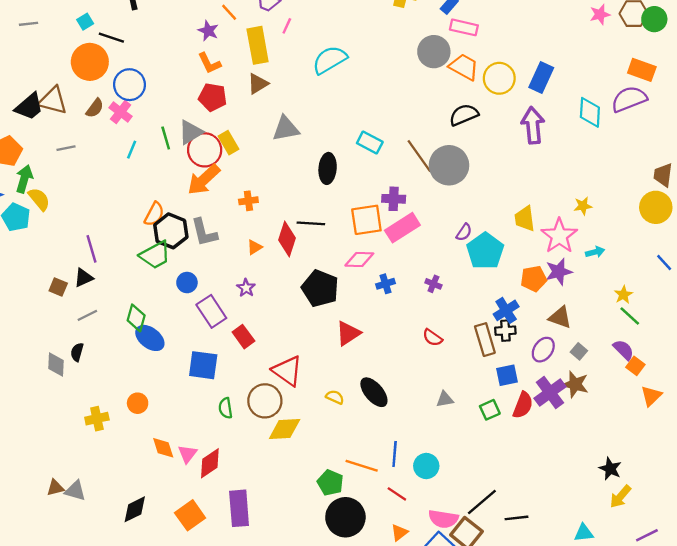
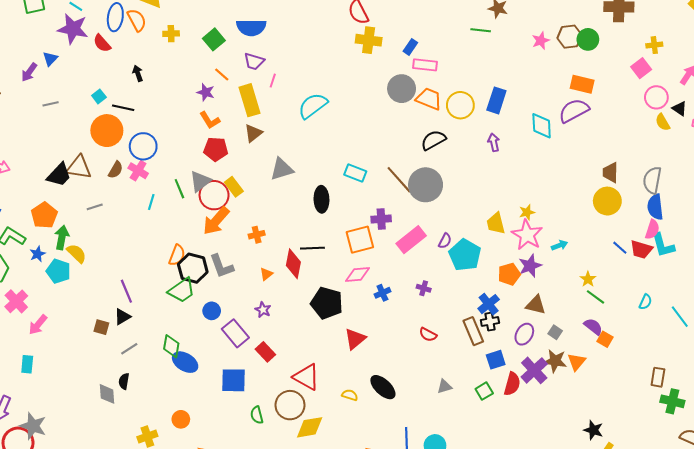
purple arrow: (533, 125) -> (494, 142), size x0.6
yellow star: (583, 206) -> (527, 212), moved
pink rectangle: (402, 228) -> (411, 240), moved
orange triangle: (651, 396) -> (577, 362), moved

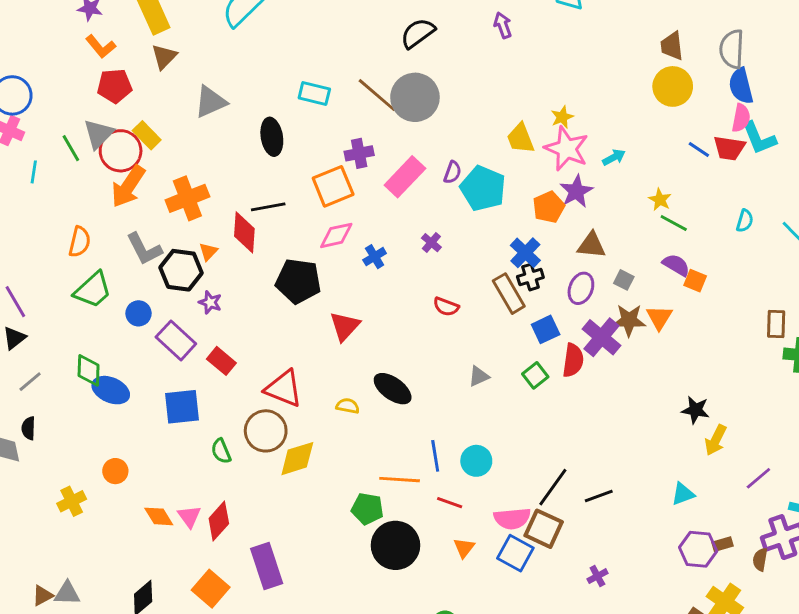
orange cross: (257, 235) -> (187, 198), size x1.8
black hexagon: (193, 268) -> (181, 270), moved
purple cross: (424, 288) -> (431, 243), turned 32

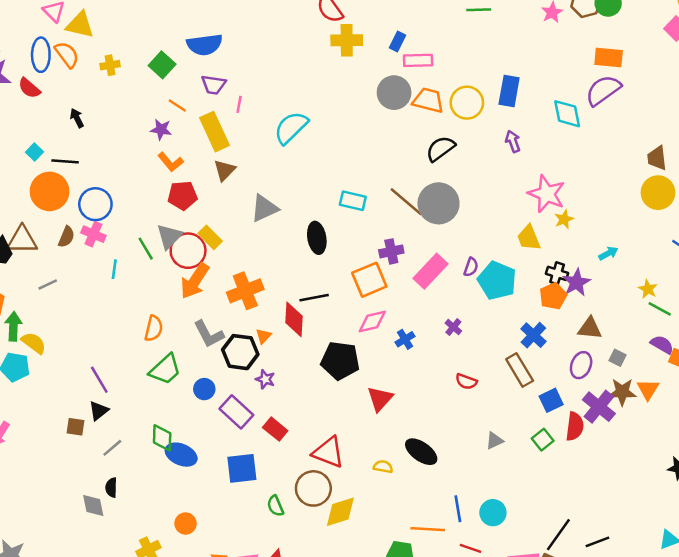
pink star: (567, 149) -> (547, 194), moved
black cross: (530, 277) -> (557, 273), moved, turned 35

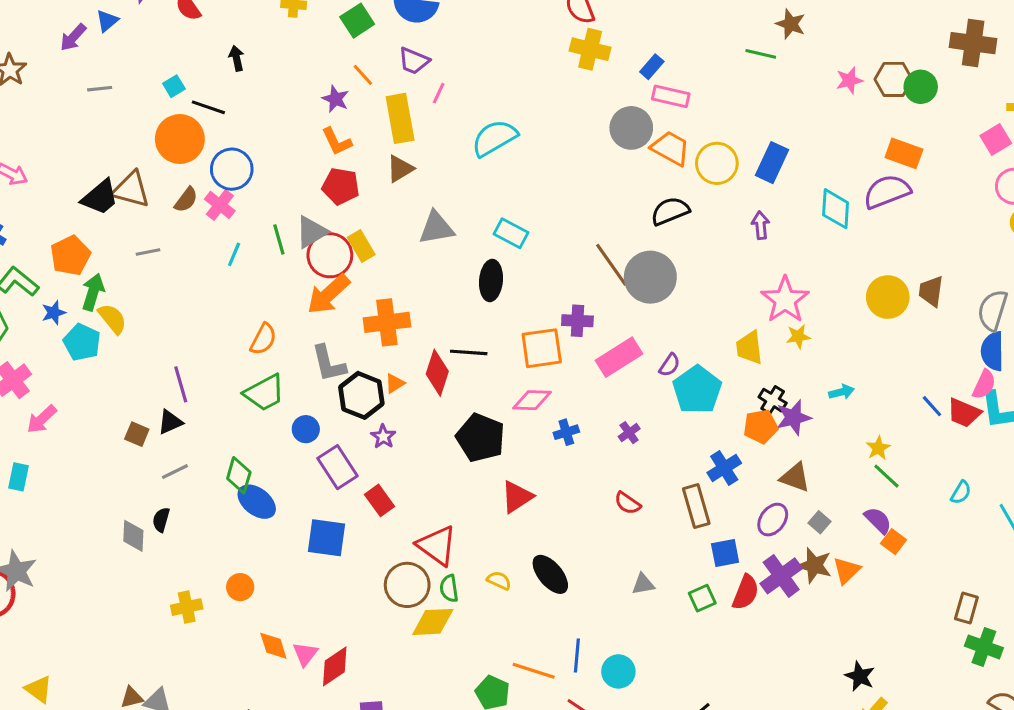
yellow circle: (658, 193) -> (888, 297), moved
cyan rectangle: (353, 201) -> (511, 233), moved
green semicircle: (275, 506) -> (449, 588), moved

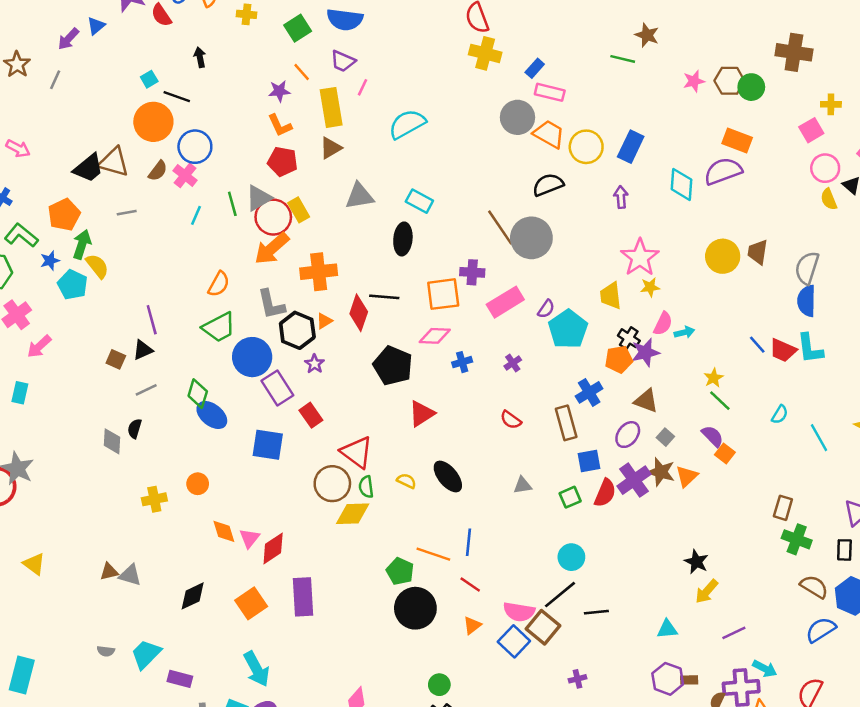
gray line: (100, 89) -> (55, 80), moved, turned -60
purple star: (335, 99) -> (279, 91), turned -30
pink semicircle: (984, 384) -> (663, 324), moved
blue circle: (306, 429) -> (252, 357), size x1.8
cyan circle: (618, 671) -> (571, 557), moved

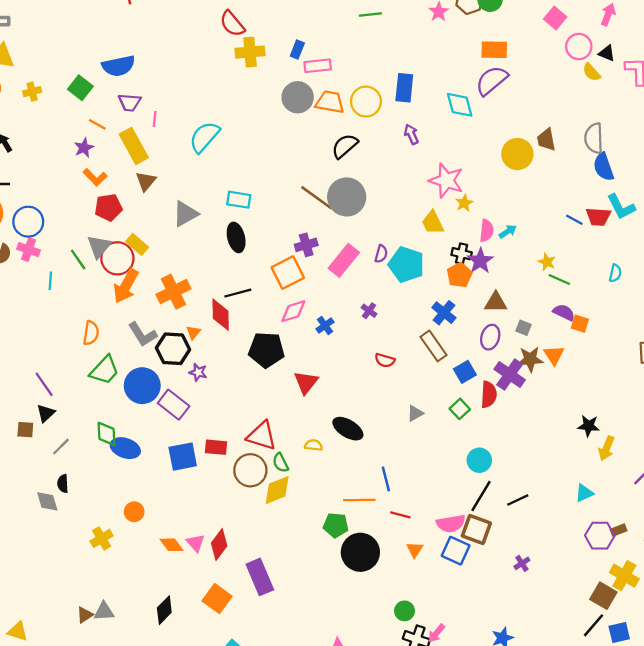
red rectangle: (311, 415) -> (216, 447), moved, turned -30

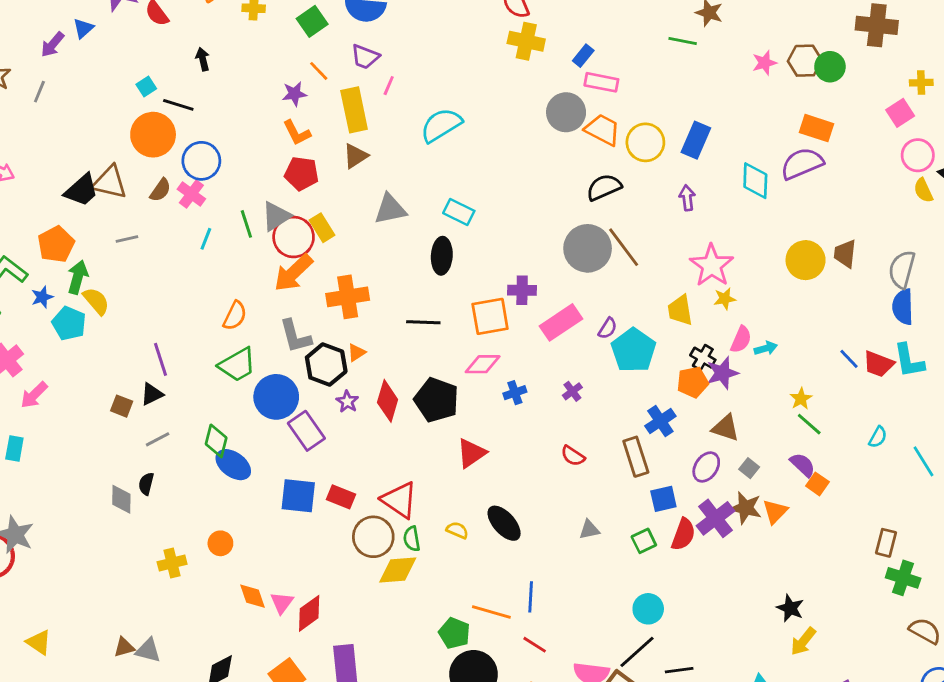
brown line: (316, 198) -> (624, 247), moved
red diamond: (221, 315) -> (388, 401), moved

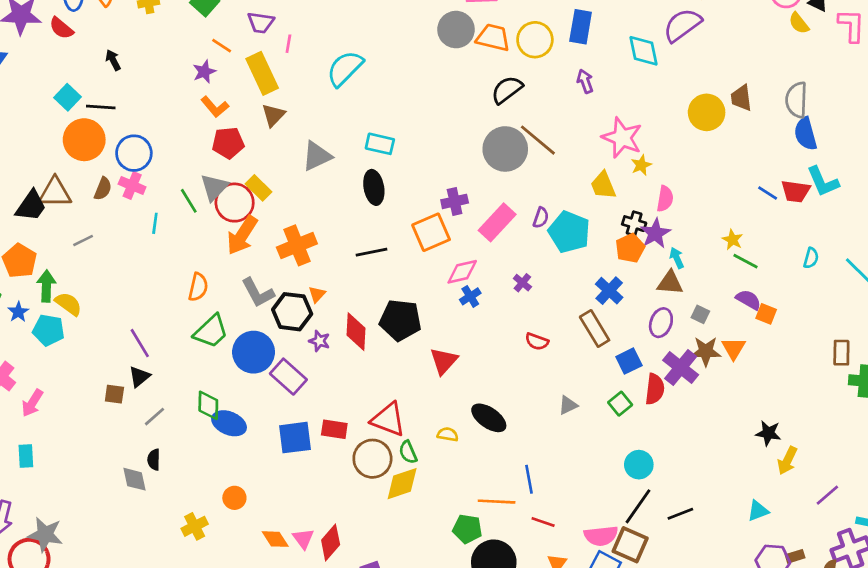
cyan square: (146, 86) -> (67, 97), size x1.4
cyan arrow: (766, 348) -> (677, 258), moved, turned -85
pink diamond: (483, 364) -> (462, 272), moved

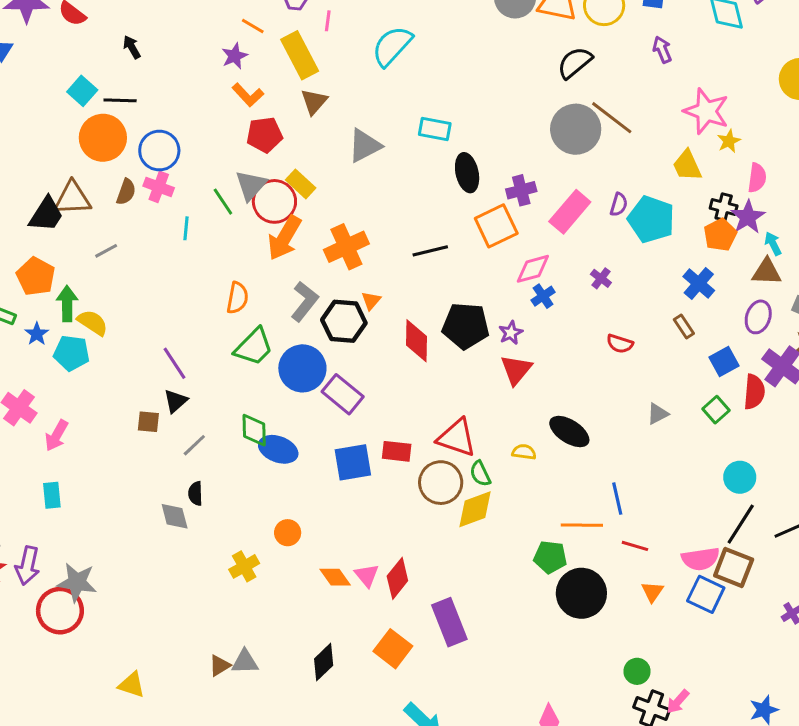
black ellipse: (374, 187) -> (467, 173), moved
gray L-shape: (258, 293) -> (305, 301), turned -111
brown rectangle: (595, 329) -> (684, 327), size x0.6
purple star: (319, 341) -> (511, 333), moved, turned 30

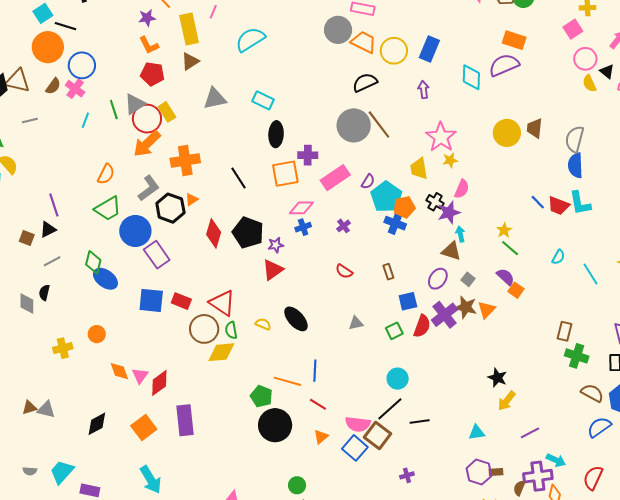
orange pentagon: (720, 235) -> (404, 207), moved
black line: (430, 251) -> (239, 178), turned 55
blue cross: (699, 283) -> (395, 223), moved, turned -35

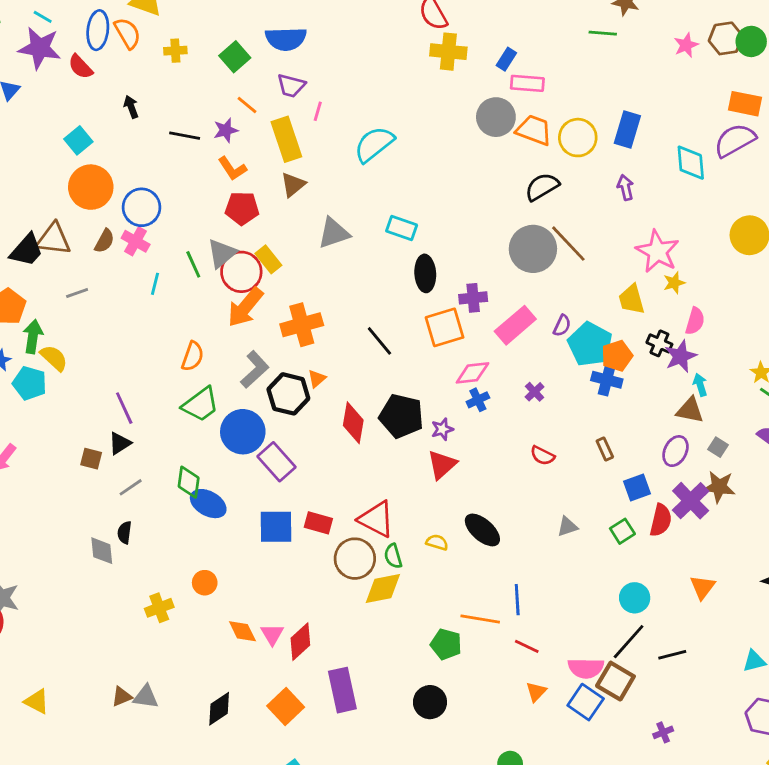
black line: (65, 26) -> (185, 136), moved
orange triangle: (486, 310) -> (703, 587), moved
black circle: (275, 425) -> (430, 702), moved, size x0.7

